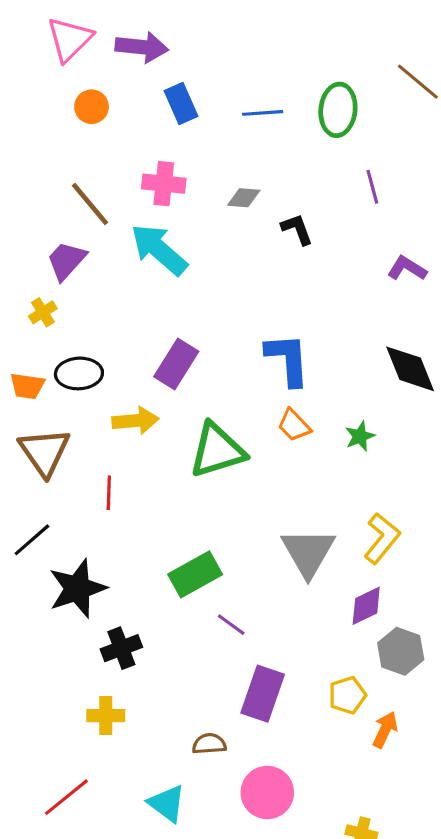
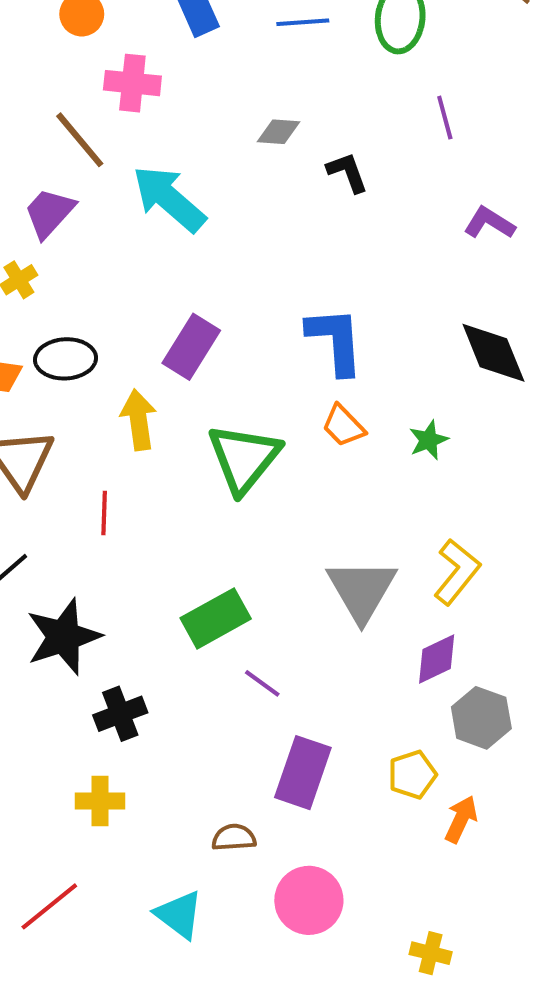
pink cross: (164, 184) -> (132, 83), moved
yellow arrow: (135, 421) -> (139, 420), turned -93
green triangle: (217, 450) -> (244, 458), turned -34

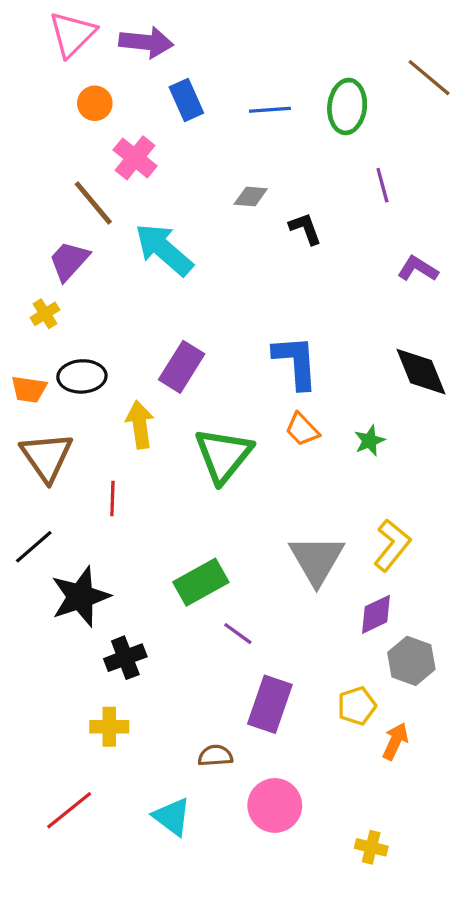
pink cross: (132, 83) -> (135, 158), turned 33

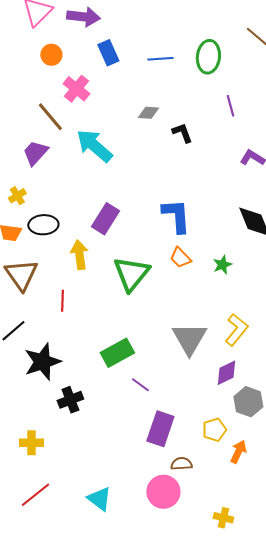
yellow cross: (45, 314) -> (17, 196), moved
yellow cross: (109, 727) -> (31, 443), moved
brown semicircle: (215, 756) -> (181, 464), moved

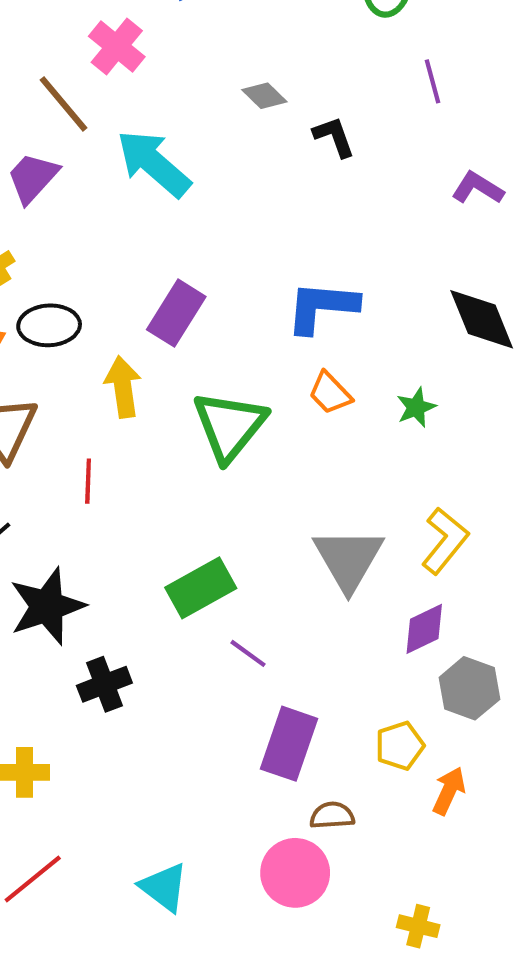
gray diamond: (148, 113) -> (264, 96), turned 40
blue L-shape: (176, 216) -> (322, 307), turned -81

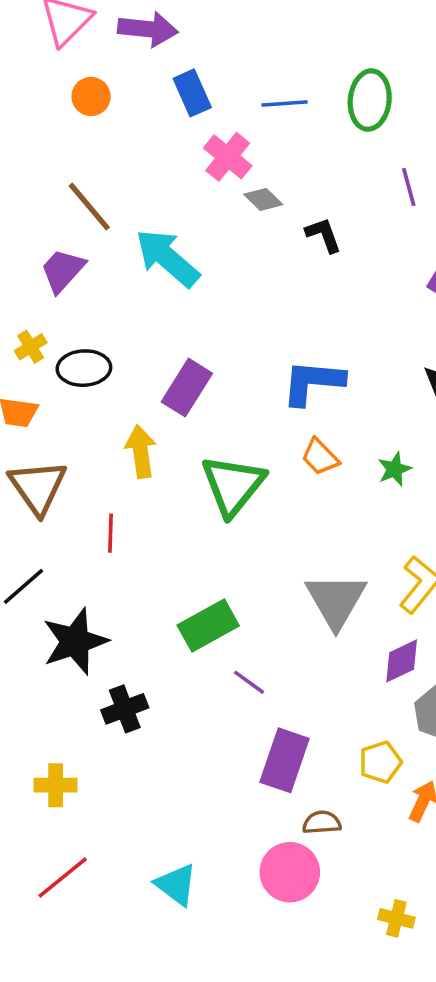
pink cross: (117, 46) -> (228, 157), moved
black ellipse: (49, 325) -> (84, 368), moved

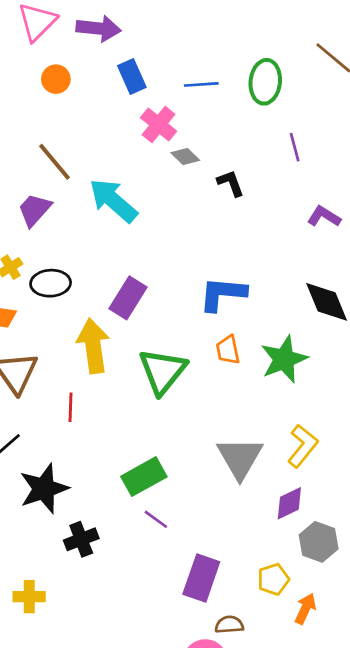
yellow arrow: (141, 451) -> (93, 346), size x1.4
orange trapezoid: (320, 457) -> (228, 350), turned 32
green star: (395, 469) -> (284, 359), size x1.8
purple line: (249, 682) -> (156, 519), moved

